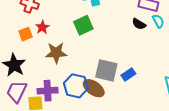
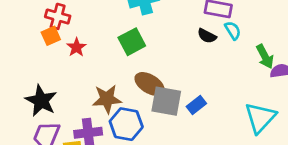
orange square: (25, 34) -> (51, 36), moved
brown star: (56, 53) -> (107, 99), moved
brown ellipse: (94, 88) -> (150, 84), moved

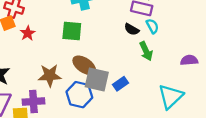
green square: (132, 42) -> (72, 31), turned 30
green arrow: (265, 56) -> (146, 51), moved
blue hexagon: (126, 124) -> (79, 95), moved

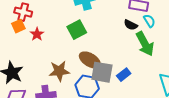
green square: (72, 31) -> (77, 30), turned -30
green arrow: (146, 51) -> (145, 44), size x1.4

